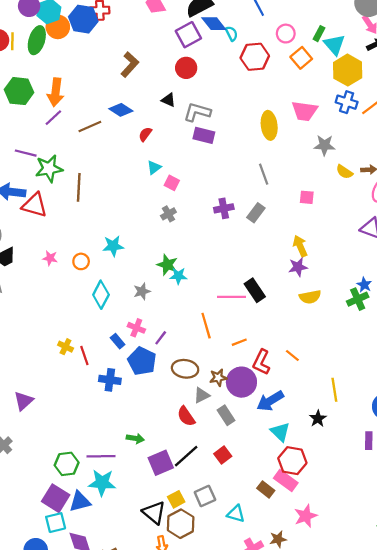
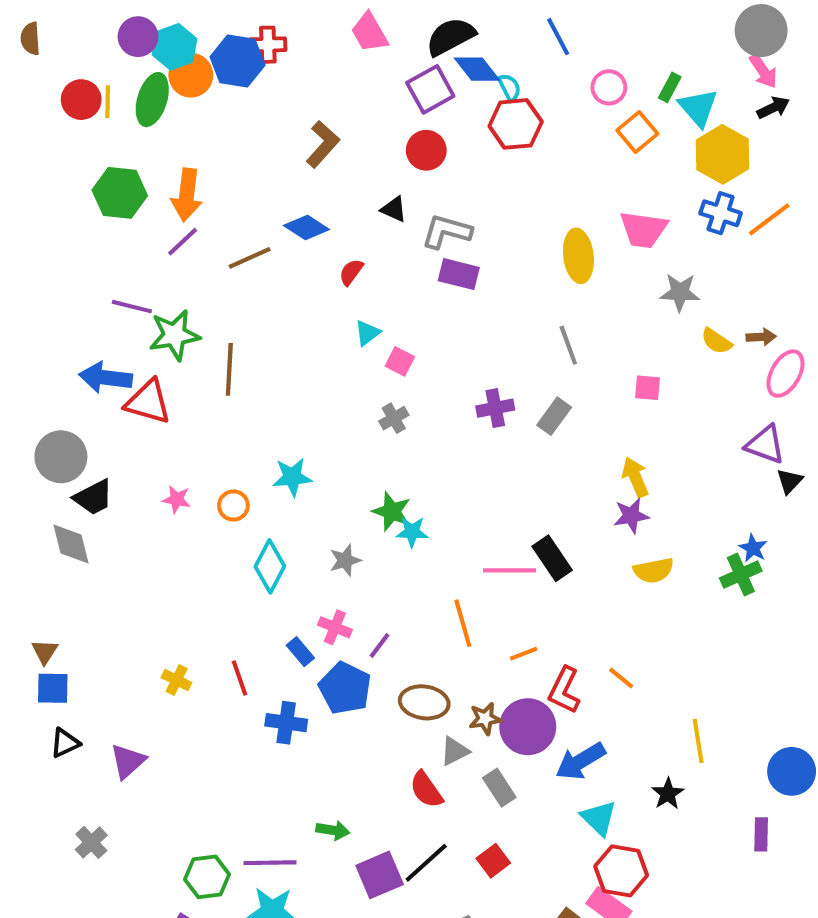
red hexagon: (255, 57) -> (516, 124), moved
yellow cross: (66, 347) -> (177, 680), moved

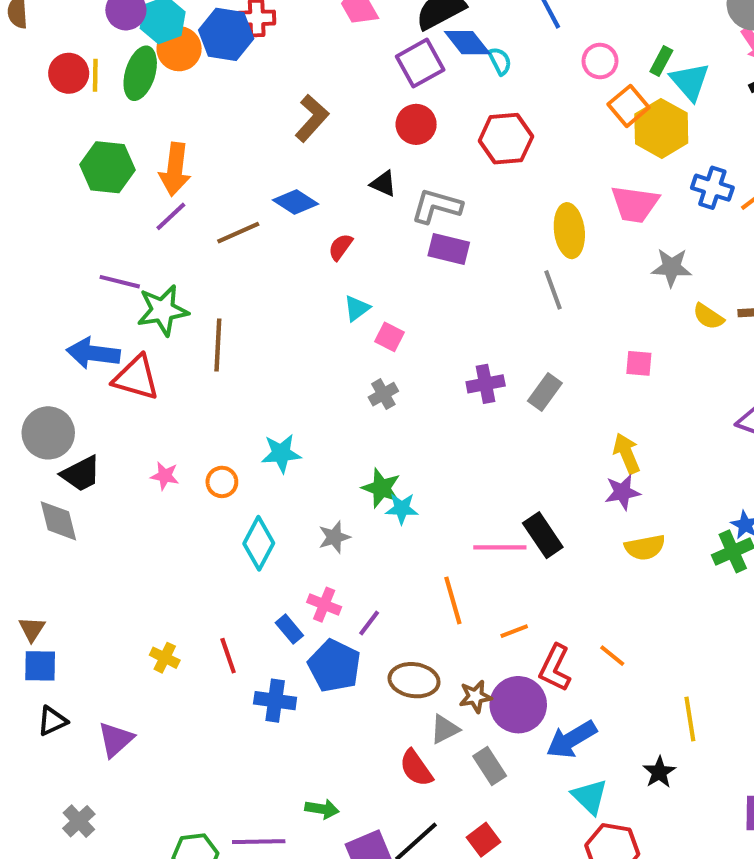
red hexagon: (516, 124) -> (506, 139), moved
yellow hexagon: (723, 154) -> (661, 128), moved
gray line: (568, 345) -> (553, 290), moved

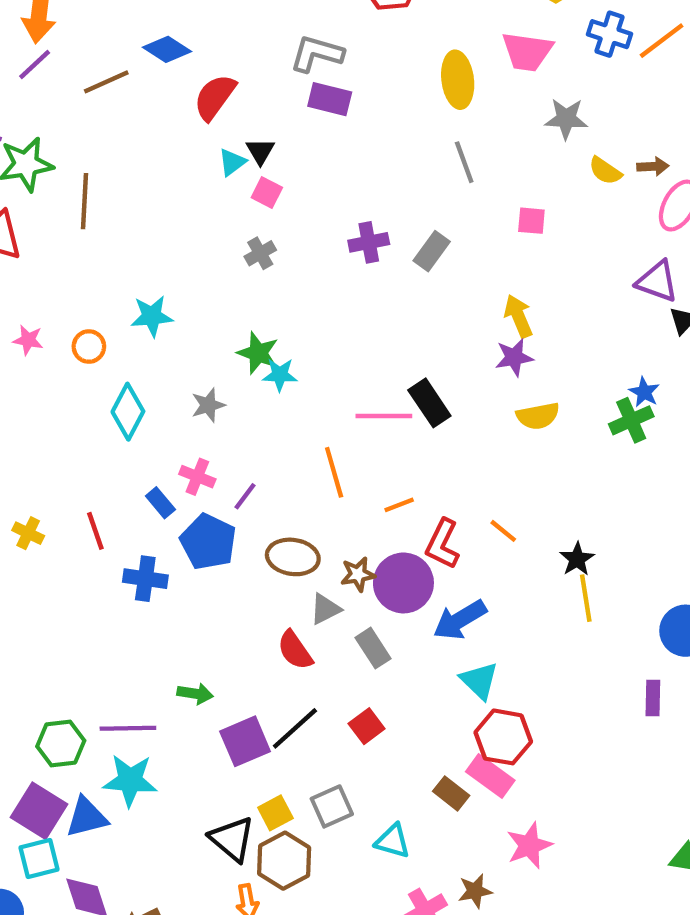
black triangle: (383, 184) -> (260, 151), moved, turned 36
red semicircle: (340, 247) -> (215, 97), size x1.6
gray line: (553, 290) -> (464, 162), moved
black star: (659, 772) -> (577, 559), moved

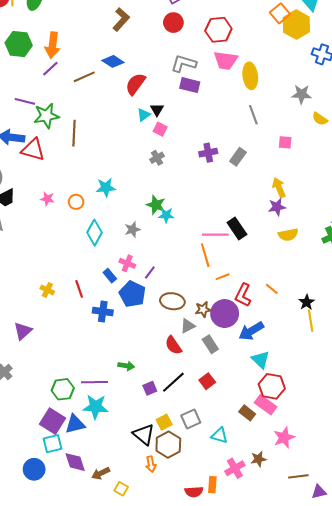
pink trapezoid: (527, 51) -> (226, 60), moved
orange line: (334, 472) -> (205, 255), moved
purple square: (245, 741) -> (150, 388), size x0.6

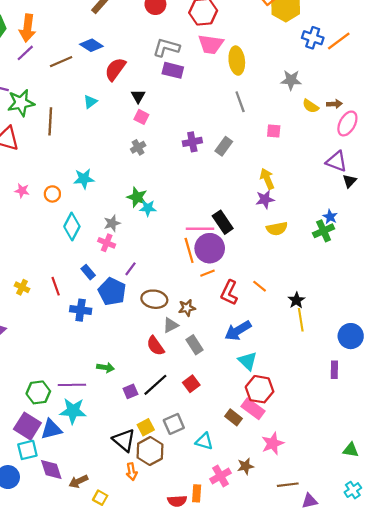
cyan triangle: (144, 115) -> (90, 102), moved
pink cross: (127, 263) -> (107, 243), moved
purple circle: (225, 314) -> (210, 248), moved

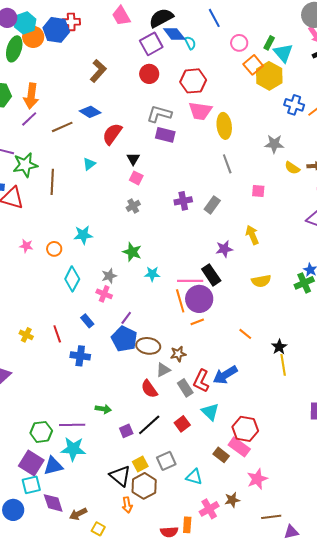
purple star: (265, 199) -> (224, 249), moved
cyan star: (148, 208) -> (152, 274), moved
blue pentagon: (112, 292) -> (124, 339), moved
red L-shape: (229, 293) -> (201, 381), moved
cyan triangle: (248, 361) -> (210, 412), moved

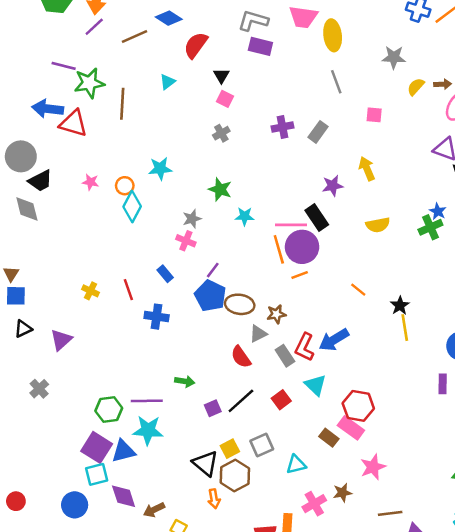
yellow semicircle: (292, 168) -> (416, 87), turned 98
cyan diamond: (72, 279) -> (132, 207), moved
cyan triangle: (194, 477) -> (296, 465), turned -30

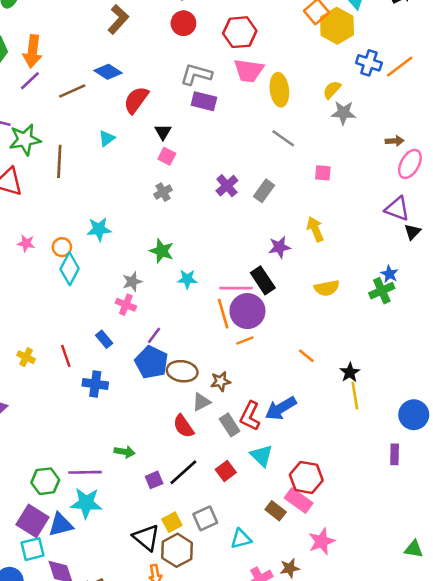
gray line: (336, 82) -> (283, 138), turned -35
yellow semicircle: (416, 87) -> (332, 90), moved
purple cross: (282, 127) -> (227, 186), turned -30

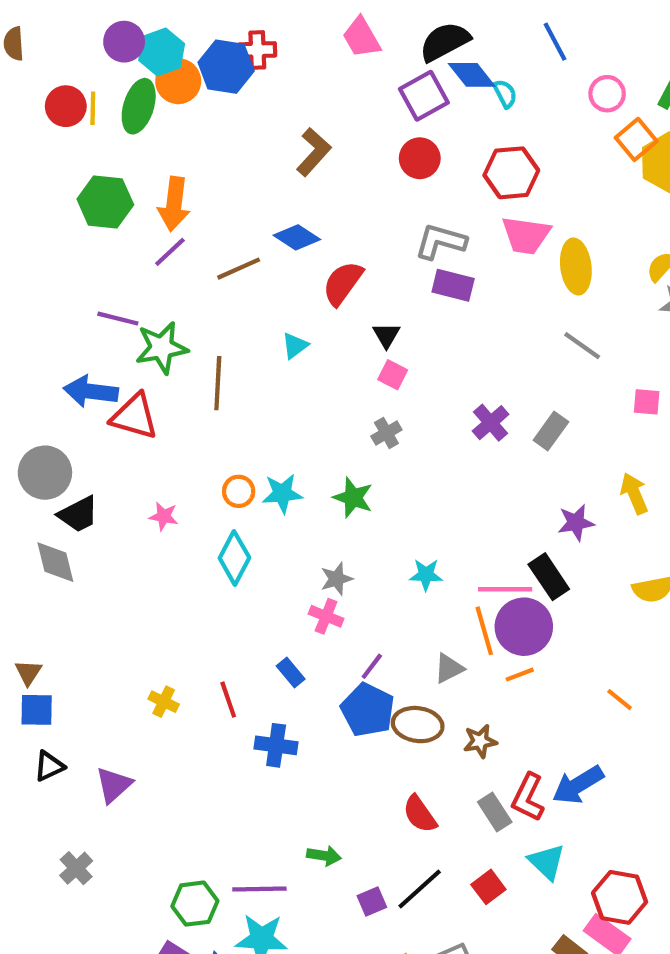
orange circle: (62, 247) -> (239, 491), moved
green star: (162, 251) -> (353, 498), moved
gray triangle: (201, 402) -> (449, 668), moved

